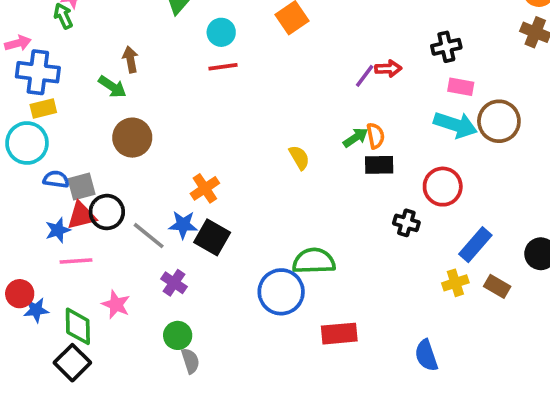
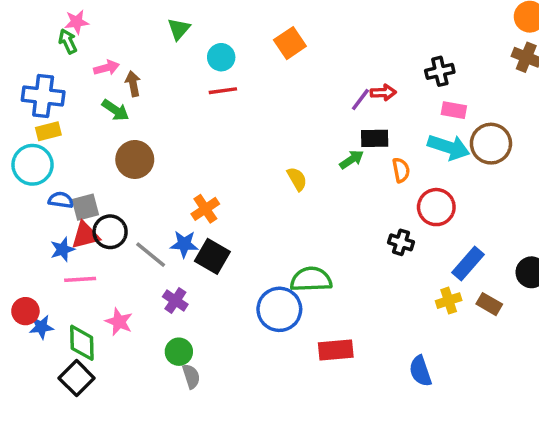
pink arrow: (18, 43) -> (107, 68), moved
orange semicircle: (376, 136) -> (401, 170), moved
black rectangle: (379, 165) -> (375, 138), moved

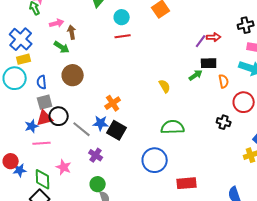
blue cross: (43, 96) -> (21, 39), turned 35
blue semicircle: (61, 200) -> (42, 82), moved, turned -104
green semicircle: (311, 279) -> (173, 127), moved

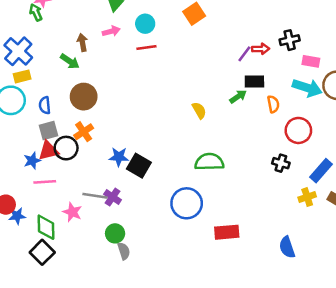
pink arrow: (57, 23) -> (111, 31), moved
black cross: (246, 25) -> (290, 40), moved
orange cross: (113, 103) -> (84, 132), moved
black cross: (224, 122) -> (281, 163), moved
gray line: (82, 129) -> (95, 196), moved, turned -30

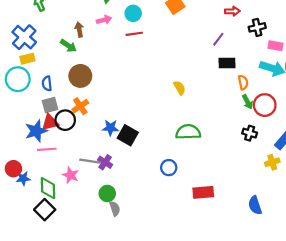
red arrow: (261, 49) -> (232, 11), moved
green arrow: (238, 97) -> (247, 102), moved, turned 96
blue star: (32, 161) -> (36, 131), size x1.5
blue circle: (187, 203) -> (169, 168), size x0.6

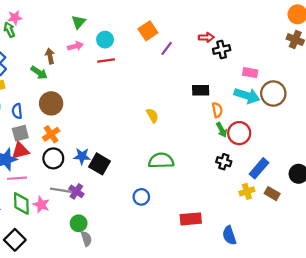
black cross: (257, 27) -> (222, 49), moved
purple line: (218, 39) -> (167, 48), moved
black circle: (65, 120) -> (53, 158), moved
green diamond: (48, 188) -> (21, 203), moved
red rectangle: (203, 192) -> (191, 219), moved

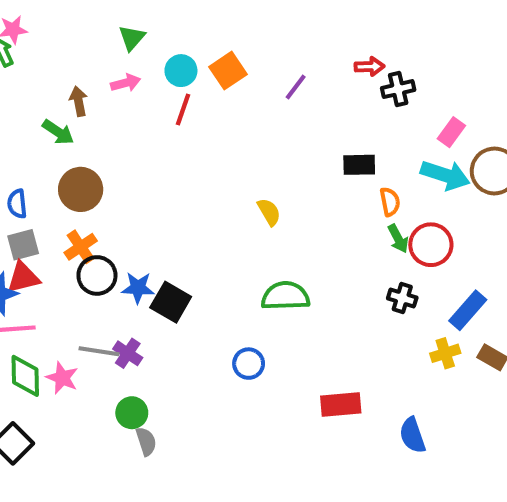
orange square: (148, 31) -> (228, 71), moved
red line: (106, 60) -> (183, 110), turned -63
pink rectangle: (250, 73) -> (451, 132), turned -64
black circle: (53, 158) -> (97, 275), moved

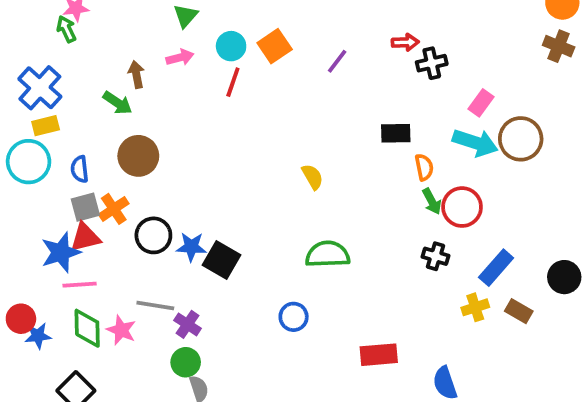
orange cross: (81, 247) -> (114, 209), moved
purple cross: (128, 353) -> (188, 324), moved

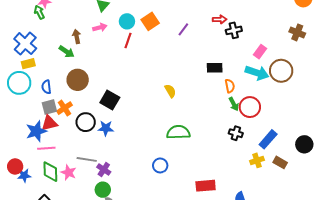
brown cross: (559, 46) -> (297, 32), moved
black square: (222, 260) -> (110, 100), moved

